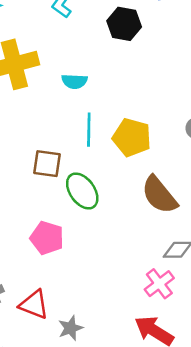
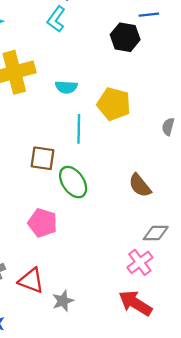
black hexagon: (124, 24) -> (125, 37), moved
yellow pentagon: (132, 137) -> (114, 104), moved
brown semicircle: (159, 195) -> (140, 185), size x0.7

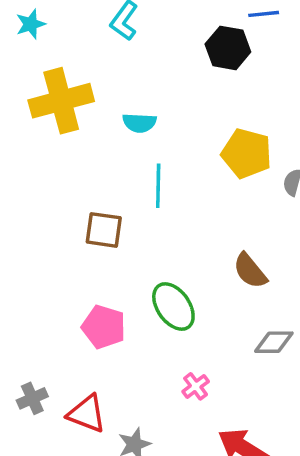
yellow pentagon: (114, 104) -> (247, 153), moved
green ellipse: (73, 182) -> (173, 307), moved
pink cross: (140, 262) -> (196, 386), moved, size x0.7

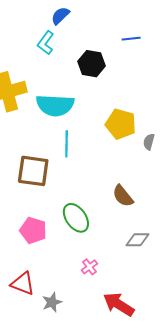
black hexagon: (228, 48) -> (92, 64), moved
cyan semicircle: (139, 123) -> (55, 105), size x1.8
brown square: (104, 230) -> (33, 171), size x1.4

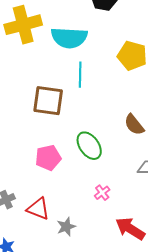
pink pentagon: (33, 230) -> (48, 158), turned -30

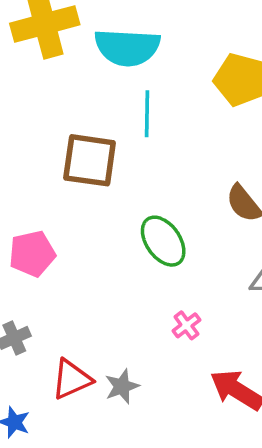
pink pentagon: (48, 158) -> (32, 254), moved
red triangle: (38, 209) -> (72, 379), moved, turned -45

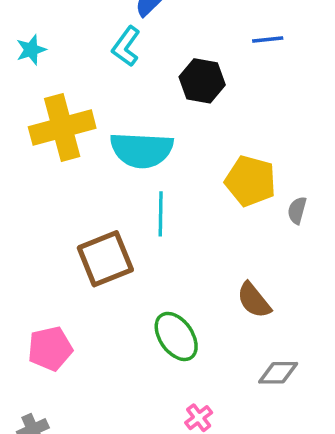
brown square: (90, 160) -> (105, 259), turned -30

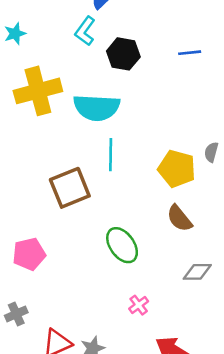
blue line: (268, 39) -> (190, 53), moved
black hexagon: (202, 81) -> (123, 54), moved
yellow pentagon: (250, 181) -> (177, 169), moved

